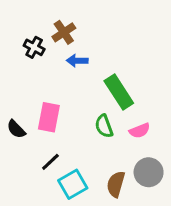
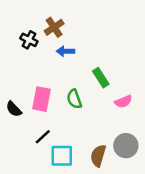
green rectangle: (119, 92) -> (101, 78), size x0.7
green semicircle: (104, 126) -> (74, 99), moved
pink semicircle: (140, 131) -> (123, 102), moved
cyan square: (73, 184) -> (62, 156), turned 30

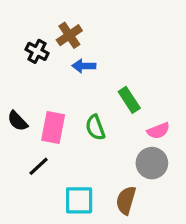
black semicircle: (14, 109) -> (18, 121), moved
black line: (43, 137) -> (39, 166), moved
gray circle: (126, 146) -> (152, 163), moved

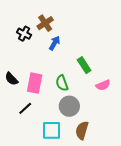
blue arrow: (84, 66) -> (55, 43), turned 120
gray circle: (152, 163) -> (69, 106), moved

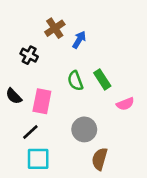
black cross: (24, 34) -> (29, 55), moved
blue arrow: (55, 43) -> (79, 40), moved
green semicircle: (62, 83) -> (75, 81), moved
cyan square: (51, 130) -> (38, 159), moved

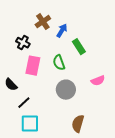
green rectangle: (102, 79) -> (79, 47), moved
black semicircle: (14, 96) -> (11, 85), moved
pink rectangle: (42, 101) -> (33, 66), moved
gray circle: (84, 129) -> (66, 90), moved

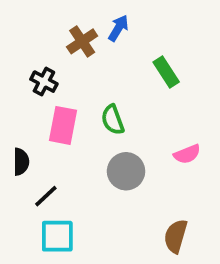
blue arrow: (62, 31) -> (118, 28), moved
green rectangle: (79, 47) -> (166, 72), moved
black semicircle: (11, 85) -> (21, 162), turned -136
brown semicircle: (78, 124) -> (176, 236), moved

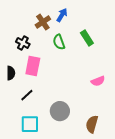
green semicircle: (113, 120) -> (59, 42), moved
black semicircle: (21, 162) -> (11, 73), moved
gray circle: (126, 171) -> (60, 111), moved
black line: (46, 196) -> (27, 95), moved

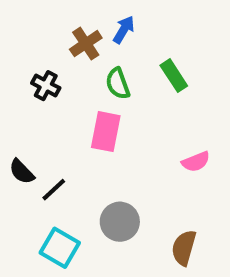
pink rectangle: (33, 66) -> (106, 132), moved
black semicircle: (11, 73) -> (22, 172), moved, turned 136
cyan square: (30, 124) -> (60, 248), turned 30

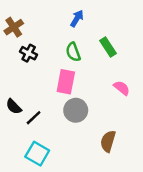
brown cross: (86, 44) -> (14, 27), moved
pink semicircle: (196, 162) -> (122, 88), moved, turned -119
gray circle: (120, 222) -> (76, 110), moved
brown semicircle: (184, 248) -> (108, 141), moved

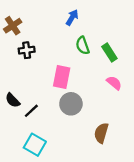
green rectangle: (108, 47) -> (109, 52), moved
green semicircle: (73, 52) -> (83, 45), moved
black cross: (29, 53) -> (27, 50), turned -35

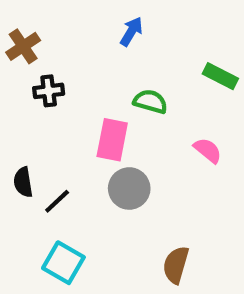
green semicircle: (83, 45) -> (150, 102), moved, turned 126
green rectangle: (109, 52) -> (220, 76), moved, turned -30
black semicircle: (13, 100) -> (23, 182), turned 35
brown semicircle: (101, 133) -> (176, 265), moved

